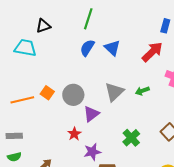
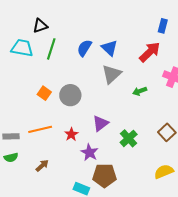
green line: (88, 19) -> (51, 49), moved
gray triangle: (114, 92) -> (112, 74), moved
orange line: (22, 100) -> (40, 129), moved
purple triangle: (91, 114) -> (100, 123), moved
purple star: (92, 152) -> (89, 152), turned -30

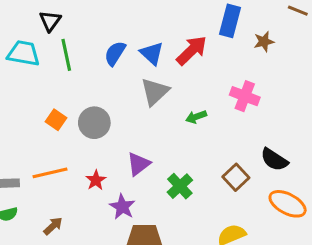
black triangle: (40, 26) -> (50, 21), turned -35
blue rectangle: (163, 26) -> (230, 21), size x1.5
green line: (51, 49) -> (66, 55), turned -30
red arrow: (150, 52) -> (192, 50), moved

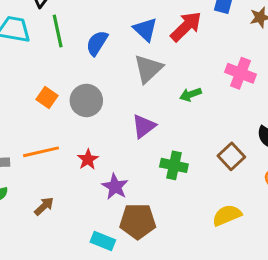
blue semicircle: (115, 53) -> (97, 43), moved
purple triangle: (139, 164) -> (144, 126), moved
green cross: (180, 186) -> (174, 165), turned -35

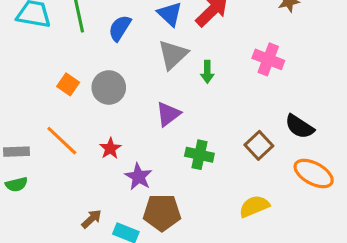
green arrow: (191, 94) -> (207, 72), moved, turned -70
orange line: (41, 152) -> (62, 141), turned 56
brown arrow: (44, 206) -> (92, 219), moved

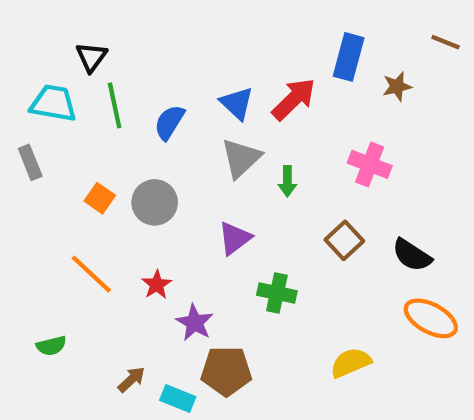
brown square: (259, 145) -> (344, 240), moved
gray rectangle: (16, 152) -> (30, 162), moved, turned 70
green semicircle: (16, 184) -> (51, 346), moved

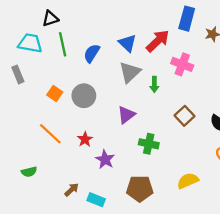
black triangle: (91, 57) -> (50, 19), turned 36
pink cross: (370, 164) -> (182, 64), moved
brown pentagon: (226, 371) -> (140, 189), moved

